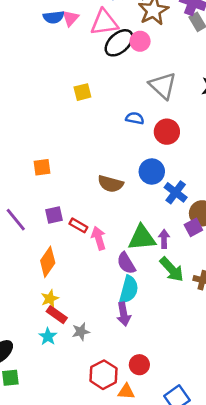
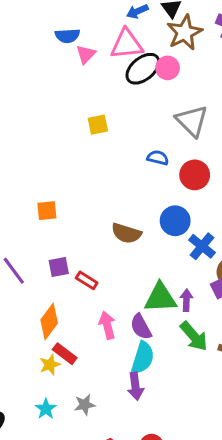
pink triangle: (70, 18) -> (86, 54), moved
pink arrow: (99, 238) -> (107, 325), moved
red rectangle: (57, 315) -> (65, 354), moved

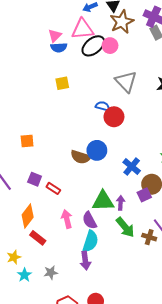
blue semicircle: (67, 36) -> (59, 47), moved
red circle: (195, 175) -> (114, 117), moved
blue circle: (175, 221) -> (97, 150), moved
purple square: (59, 267) -> (35, 179), turned 32
yellow star: (50, 365) -> (14, 257), moved

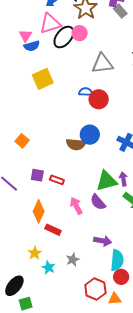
gray triangle: (126, 82) -> (102, 64), turned -40
yellow square: (62, 83) -> (43, 79), size x1.5
orange square: (27, 141) -> (22, 141), turned -32
cyan semicircle: (90, 241) -> (117, 260), moved
purple arrow: (85, 261) -> (103, 241), turned -60

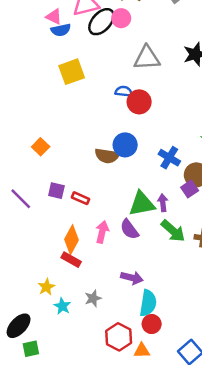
pink triangle: (25, 36) -> (54, 17), turned -40
pink arrow: (76, 206) -> (102, 232), turned 36
orange diamond: (39, 211) -> (71, 240), moved

